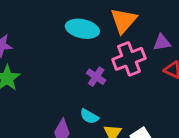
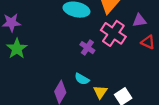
pink cross: (129, 59) -> (113, 33), turned -35

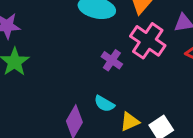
yellow triangle: (100, 92) -> (130, 122), turned 32

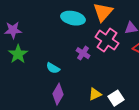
cyan semicircle: (104, 104) -> (53, 68), moved

